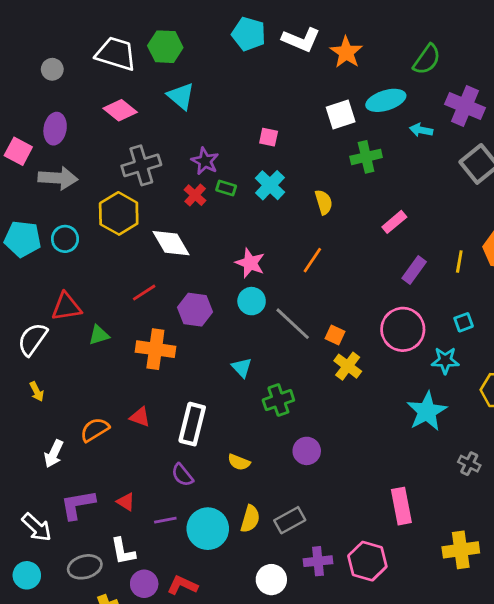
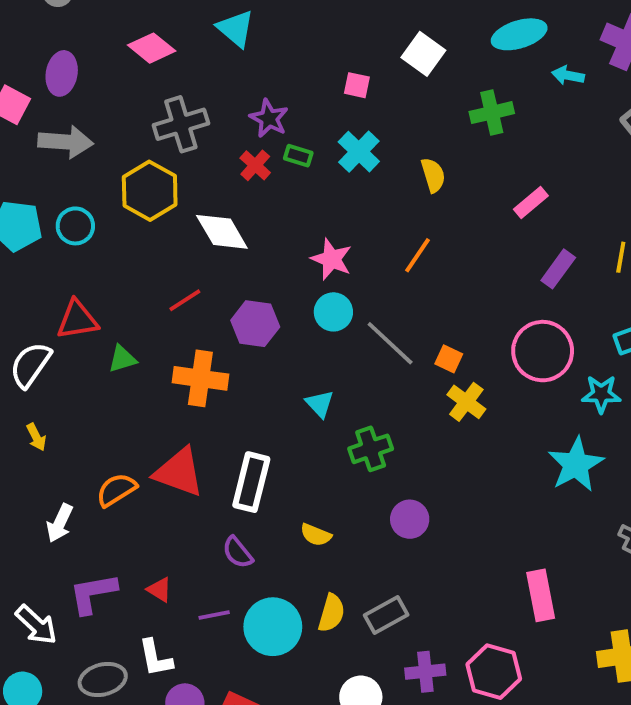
white square: (341, 114) -> (423, 54), moved, turned -36
red triangle: (140, 417) -> (179, 472), size x1.8

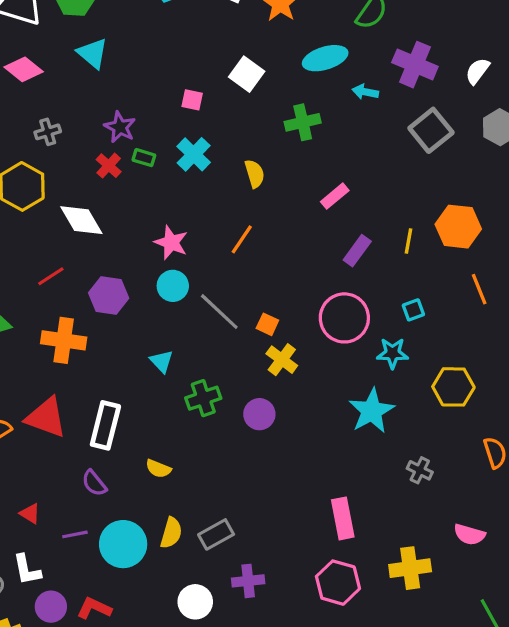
gray cross: (181, 124) -> (48, 132), size x0.6
purple circle: (410, 519) -> (259, 414), moved
pink hexagon: (494, 672) -> (338, 583), moved

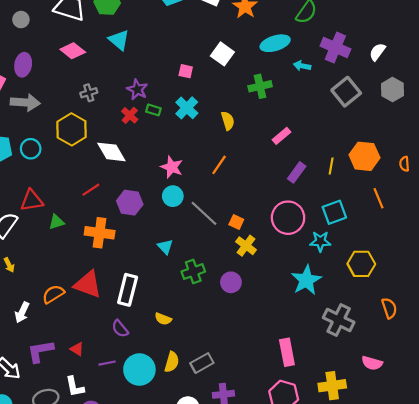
cyan square: (413, 310) -> (334, 212), size x1.6
gray cross: (420, 470) -> (339, 320), size x1.8

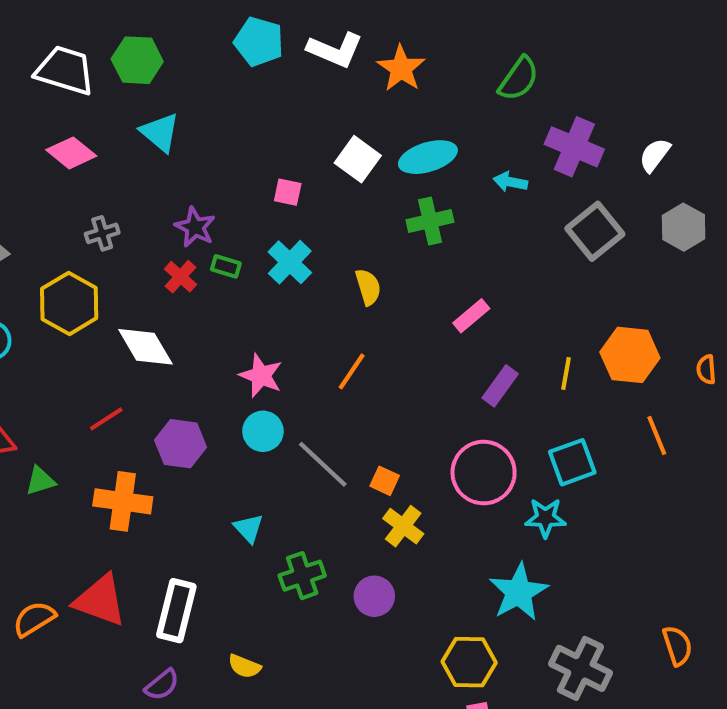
cyan ellipse: (275, 43) -> (428, 157), moved
yellow hexagon: (361, 264) -> (469, 662), moved
purple semicircle: (120, 329) -> (162, 685), turned -90

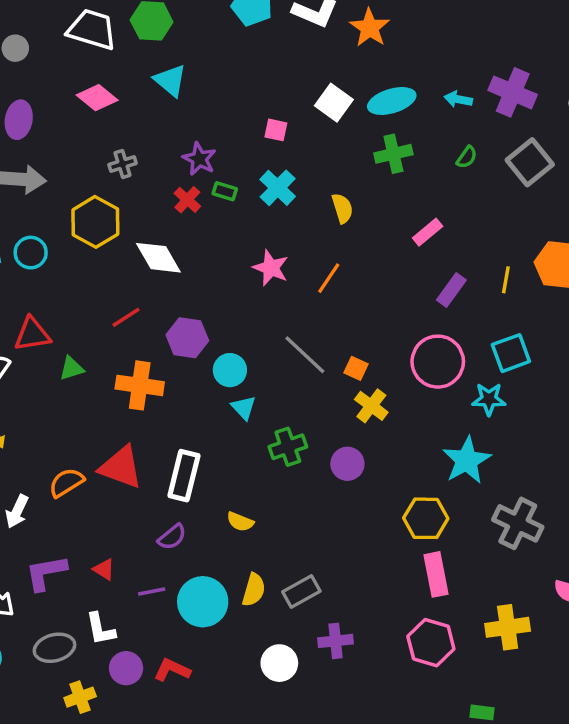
green semicircle: (519, 79) -> (467, 157), moved, size x0.6
cyan arrow: (510, 182) -> (458, 99), moved
pink star: (261, 376) -> (271, 268), moved
cyan circle: (263, 431) -> (230, 370), moved

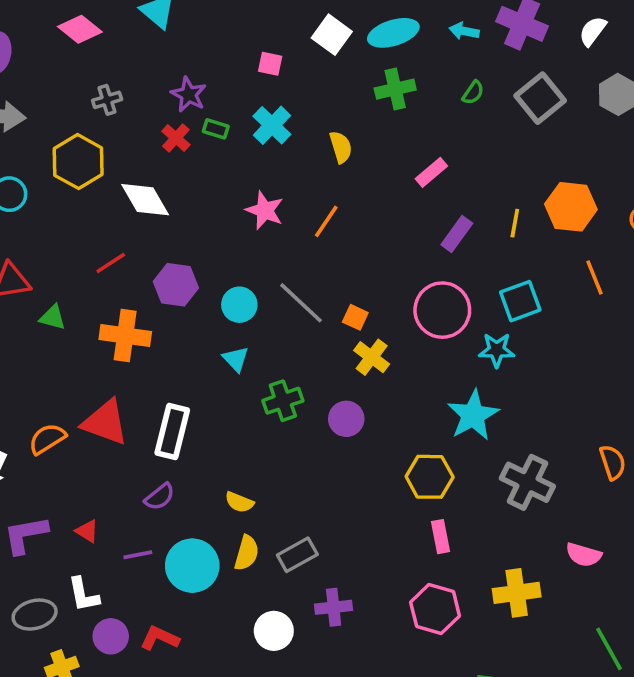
green triangle: (72, 368) -> (53, 317), turned 32
cyan circle: (230, 370) -> (239, 305), moved
yellow semicircle: (240, 522) -> (239, 502), moved
pink rectangle: (436, 574) -> (440, 537), size x0.7

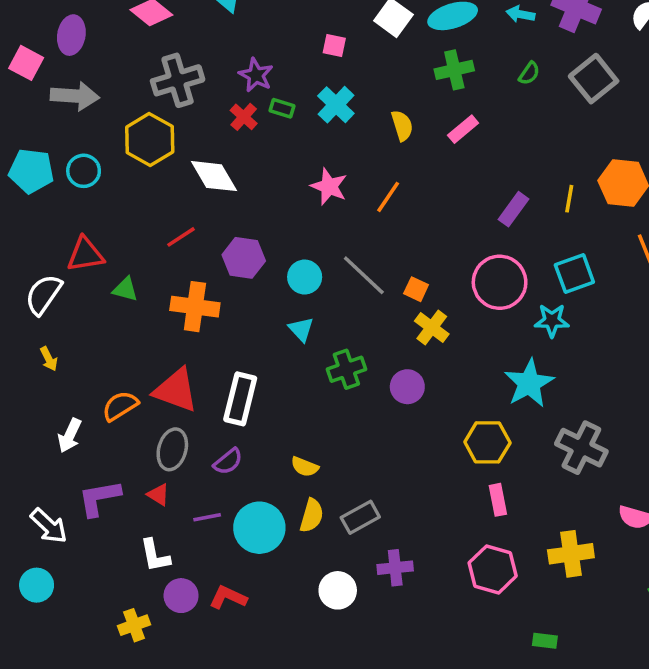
gray cross: (107, 100) -> (178, 80), size x1.8
pink rectangle: (431, 172) -> (463, 129), moved
gray ellipse: (35, 615) -> (172, 449), moved, turned -60

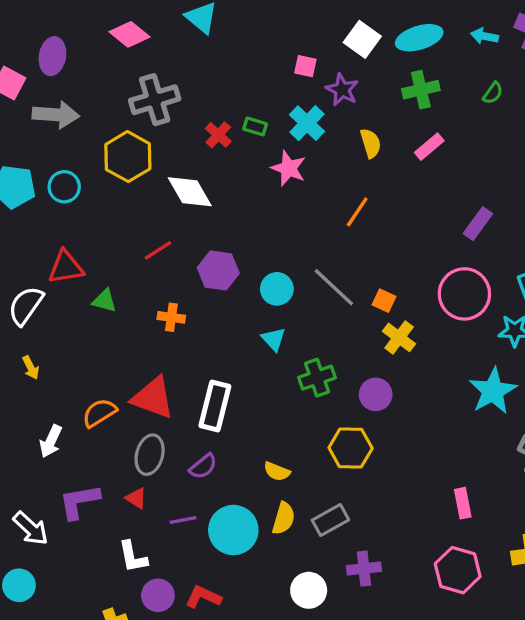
purple star: (256, 75) -> (342, 90), moved
pink star: (329, 187) -> (289, 168), moved
orange cross: (195, 307) -> (171, 317), size x0.6
yellow hexagon: (487, 442) -> (351, 448), moved

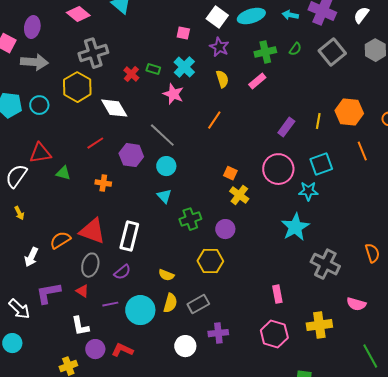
purple star: (342, 90) -> (219, 47), moved
green cross: (421, 90) -> (265, 52), moved
gray line: (334, 287) -> (162, 135), moved

